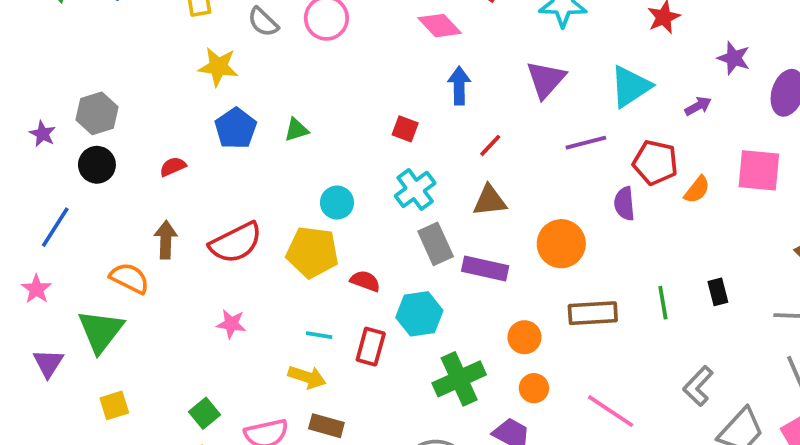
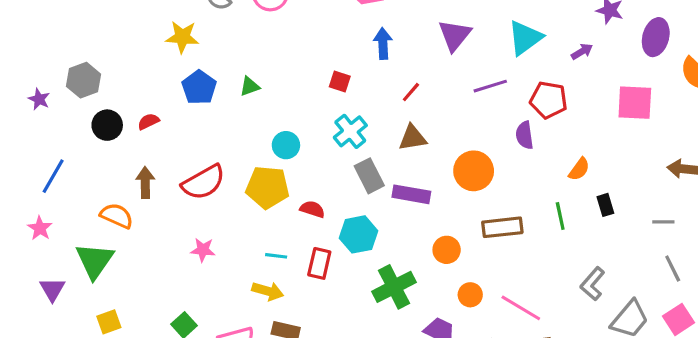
black circle: (97, 165) -> (107, 125), moved
orange semicircle: (697, 190) -> (579, 169), moved
orange circle: (534, 388) -> (470, 295), moved

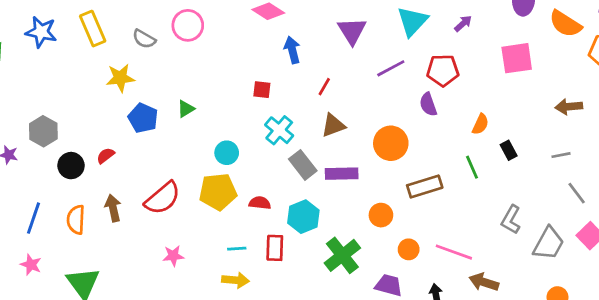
orange semicircle: (117, 216) -> (76, 220), moved, turned -100

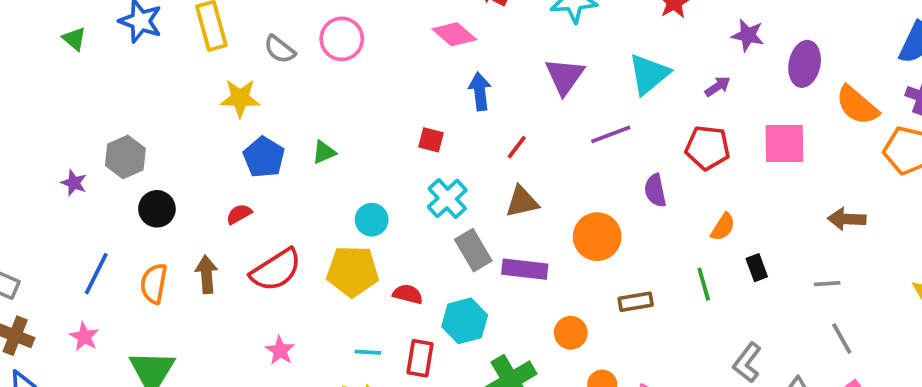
red pentagon: (443, 70) -> (708, 148), moved
red semicircle: (106, 156) -> (239, 214), moved
brown rectangle: (425, 187) -> (636, 302), size x0.7
pink star: (173, 256) -> (280, 351), turned 30

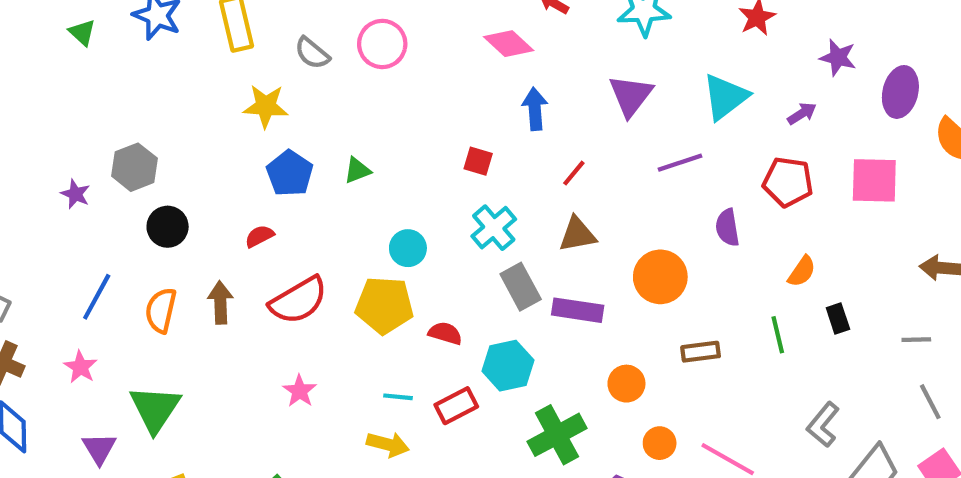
red rectangle: (420, 358) -> (456, 406), turned 51

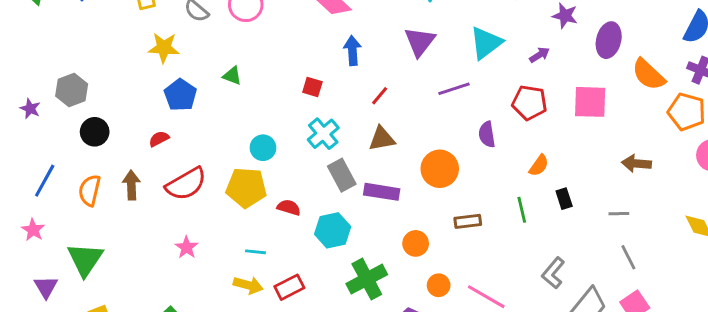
green triangle: (357, 170) -> (232, 76), moved, turned 42
red rectangle: (456, 406) -> (289, 287), moved

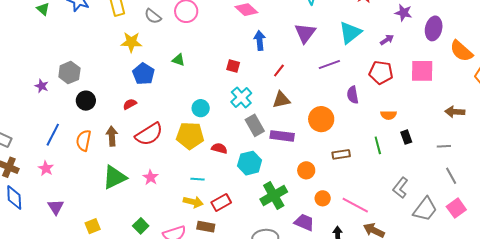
orange semicircle: (539, 165) -> (389, 115), turned 56
green triangle: (85, 259) -> (114, 177), moved, turned 32

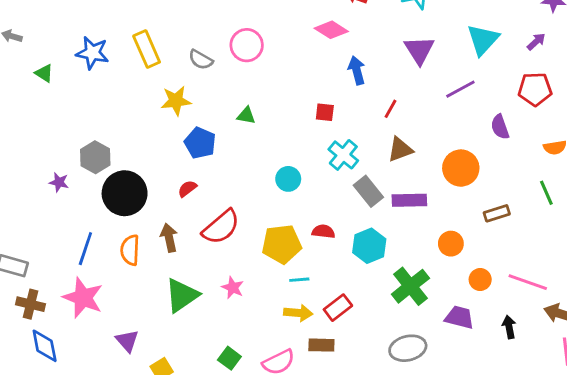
black circle: (86, 101) -> (125, 193), size x1.6
yellow pentagon: (190, 136) -> (282, 244), moved
pink star: (46, 168) -> (83, 298), size x1.8
purple triangle: (56, 207) -> (127, 341), moved

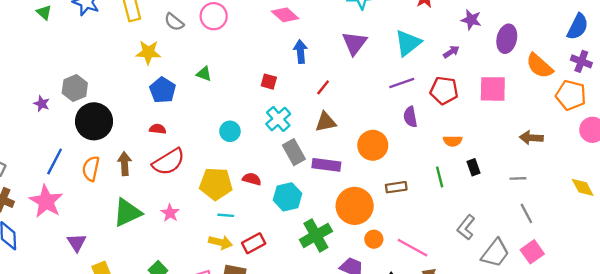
purple line: (460, 89) -> (402, 83), moved
red semicircle: (187, 189) -> (158, 129), moved, turned 35
orange circle: (451, 244) -> (355, 206), size x1.8

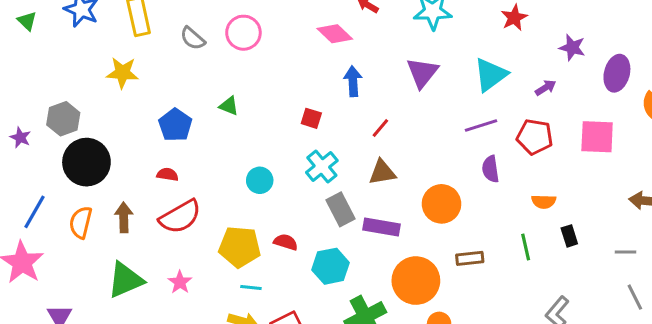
yellow star: (148, 52) -> (122, 73), moved

